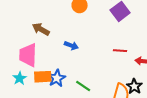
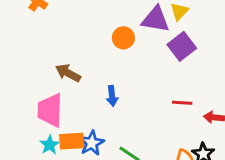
blue arrow: (71, 46) -> (112, 96), turned 64
cyan star: (20, 78) -> (50, 145), moved

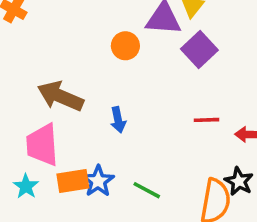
brown arrow: (68, 73) -> (60, 96), size x1.4
cyan star: (50, 145) -> (26, 186), moved

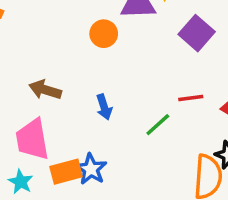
purple square: (199, 50) -> (197, 33), moved
brown arrow: (60, 96) -> (45, 90), size x0.7
green line: (147, 190) -> (158, 125), moved, turned -64

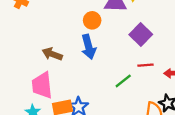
purple square: (197, 33) -> (141, 34), moved
blue arrow: (104, 107) -> (89, 47), moved, size x1.5

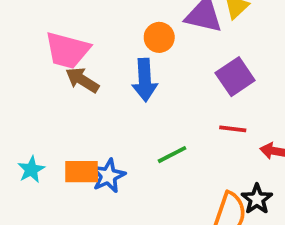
green line: (123, 81) -> (172, 155), moved
pink trapezoid: (42, 85) -> (67, 50), moved, turned -80

